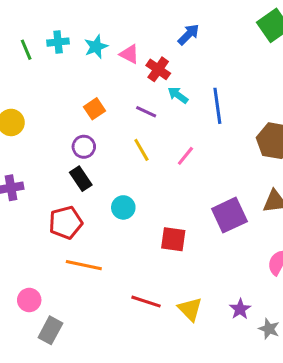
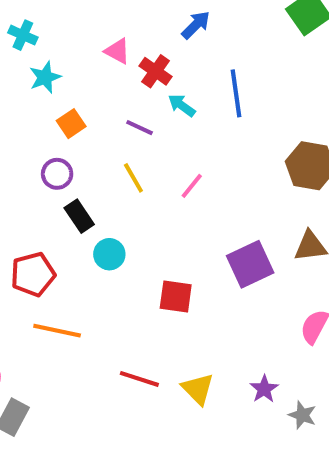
cyan cross: (58, 42) -> (23, 35), turned 30
cyan star: (96, 47) -> (45, 77), moved
blue line: (217, 106) -> (236, 93), moved
black rectangle: (81, 179) -> (79, 216), moved

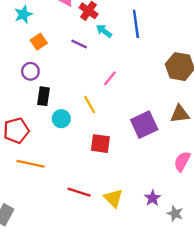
yellow line: (133, 178) -> (90, 104), moved
black rectangle: (79, 216) -> (43, 96), turned 42

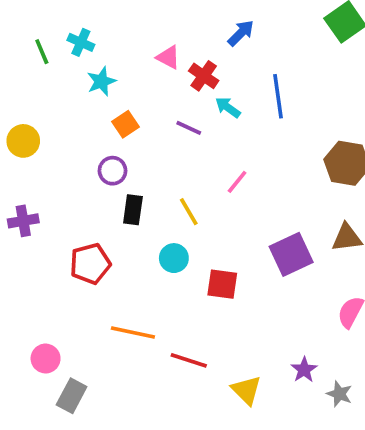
yellow line: (90, 104) -> (189, 212), moved
cyan circle: (61, 119) -> (174, 258), moved
orange line: (30, 164) -> (133, 332), moved
yellow triangle: (113, 198) -> (246, 390), moved

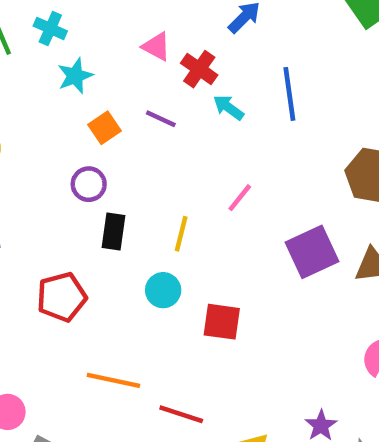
purple line: (189, 128) -> (161, 119), moved
yellow line: (189, 212) -> (181, 234), turned 44
purple square: (291, 254) -> (312, 252), moved

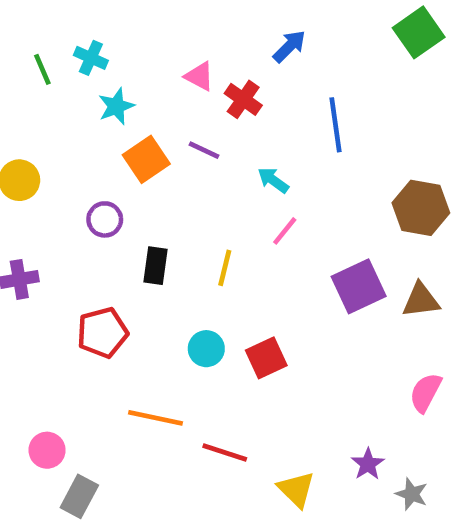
cyan arrow: (229, 107) -> (273, 180), moved
orange square: (104, 128) -> (146, 159), size x1.4
purple circle: (89, 184) -> (105, 219), moved
cyan circle: (163, 290) -> (206, 349), moved
red square: (222, 322) -> (266, 358), turned -33

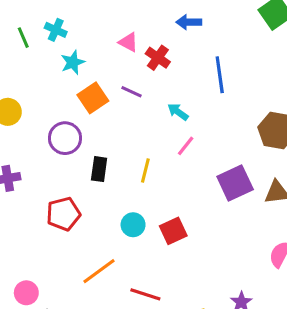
blue arrow: (289, 46) -> (189, 22), turned -135
purple circle: (105, 219) -> (65, 138), size x1.4
orange line: (156, 418) -> (99, 271), turned -48

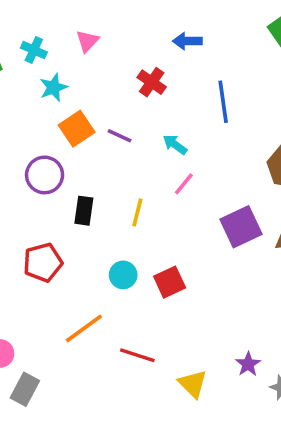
pink triangle: (128, 42) -> (87, 41), moved, turned 45
purple line: (131, 92) -> (120, 136), moved

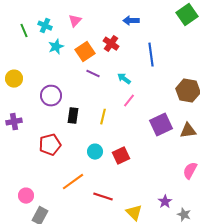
orange square: (77, 129) -> (85, 52), moved

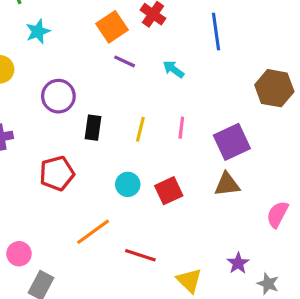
cyan star: (56, 47) -> (38, 31), moved
pink line: (129, 101) -> (181, 128), moved, turned -32
brown triangle: (188, 131) -> (227, 184), moved

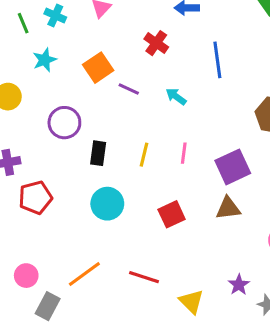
orange square: (112, 27) -> (98, 68), moved
red pentagon: (57, 173) -> (35, 198), moved
cyan circle: (128, 184) -> (107, 204), moved, size x1.4
orange line: (93, 232) -> (84, 274), moved

